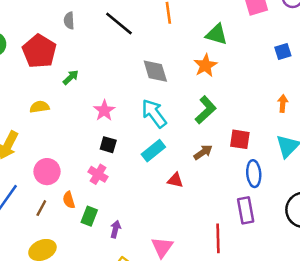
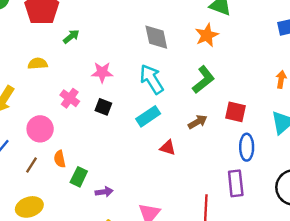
pink star: (104, 111) -> (102, 72), turned 30
pink cross: (98, 174) -> (70, 98), moved
purple arrow: (115, 229) -> (104, 192), turned 63

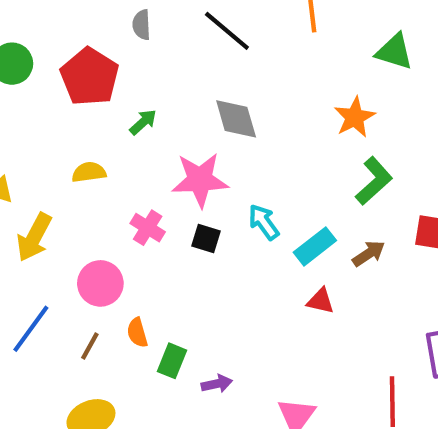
orange star: (207, 35) -> (355, 117), moved
gray diamond: (156, 37) -> (236, 119), moved
pink star: (102, 72) -> (200, 180), size x1.5
cyan arrow: (152, 79) -> (264, 222), moved, size x0.7
cyan rectangle: (148, 116) -> (315, 246), moved

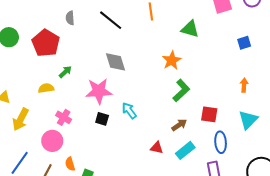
green arrow: (143, 122) -> (65, 72), moved
pink cross: (148, 228) -> (64, 117), moved
cyan rectangle: (315, 246) -> (185, 150), moved

